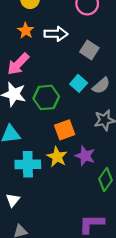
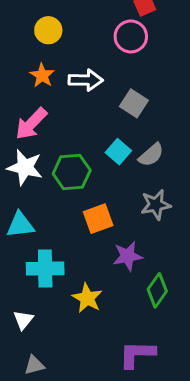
purple star: (85, 156) -> (128, 256), turned -30
yellow star: (57, 157) -> (87, 298), moved

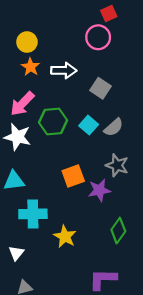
yellow circle: (48, 30) -> (27, 42), moved
green hexagon: (72, 172) -> (53, 121), moved
gray star: (156, 205) -> (117, 165), turned 30
purple star: (128, 256) -> (99, 190), moved

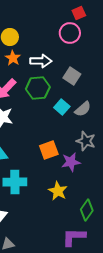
green hexagon: (53, 121) -> (38, 88), moved
green diamond: (118, 231) -> (87, 210), moved
yellow star: (65, 236) -> (58, 191), moved

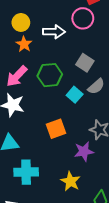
white arrow: (41, 61) -> (54, 32), moved
gray semicircle: (83, 109) -> (96, 86), moved
orange square: (49, 150) -> (56, 129), moved

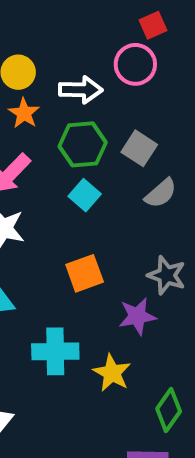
green hexagon: (50, 75) -> (83, 144), moved
cyan square: (75, 95) -> (85, 195), moved
cyan cross: (26, 172) -> (55, 351), moved

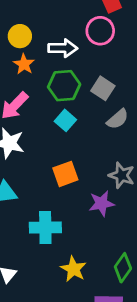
yellow star: (112, 373) -> (73, 269), moved

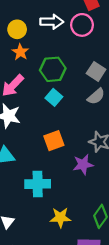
white arrow: (63, 48) -> (52, 22), moved
gray square: (103, 88) -> (96, 71), moved
yellow star: (73, 269) -> (60, 217), turned -30

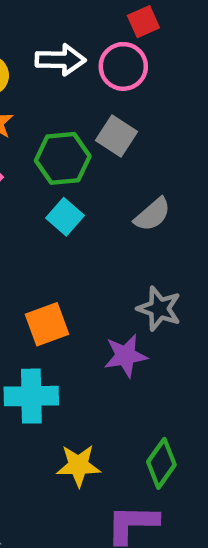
gray square: (96, 71) -> (117, 136), moved
orange square: (54, 141) -> (47, 324), moved

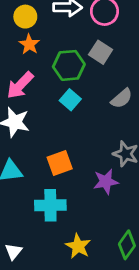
yellow star: (78, 466) -> (78, 246), turned 30

